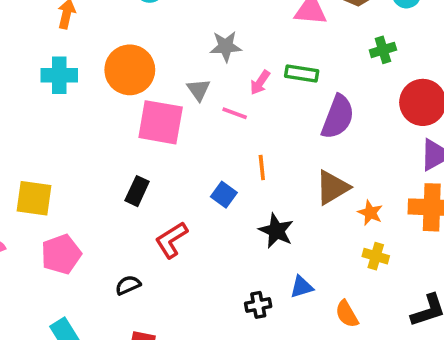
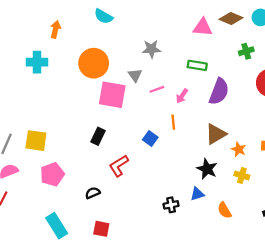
cyan cross: (59, 75) -> (37, 62), moved
pink arrow: (260, 83) -> (182, 96), moved
pink line: (235, 113) -> (157, 89), turned -40
black star: (276, 231) -> (207, 169), moved

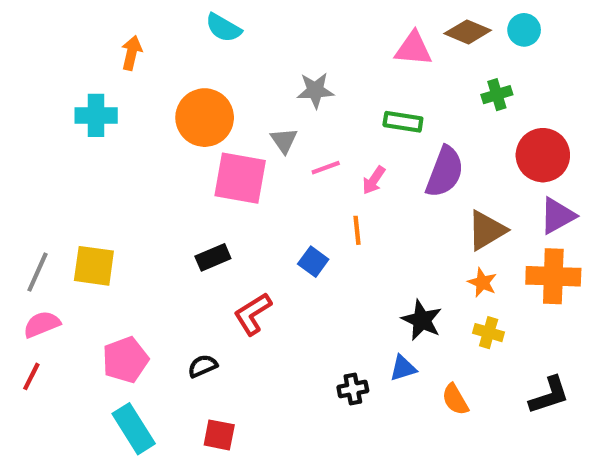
brown triangle: (216, 134) -> (486, 230), moved
black rectangle: (98, 136) -> (213, 257), turned 42
pink pentagon: (52, 174) -> (125, 360), moved

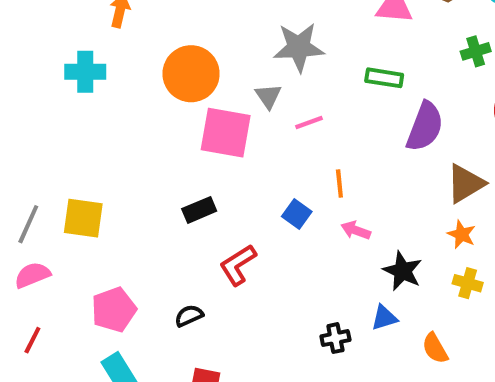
gray star: (315, 90) -> (299, 47), size x1.4
pink arrow: (374, 180) -> (356, 230), moved, turned 76
red line: (31, 376) -> (32, 340), moved

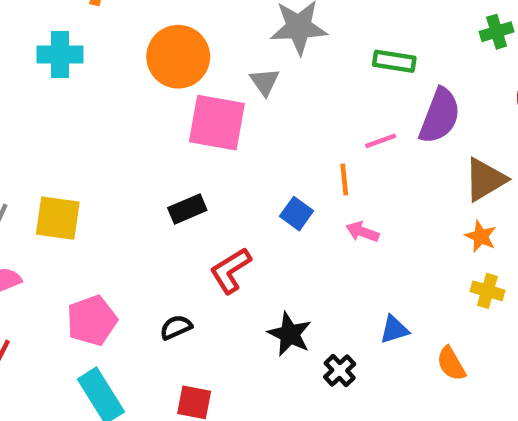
pink line: (309, 123) -> (381, 141), moved
black star: (403, 271) -> (290, 334), moved
black cross: (335, 338) -> (340, 370), moved, turned -32

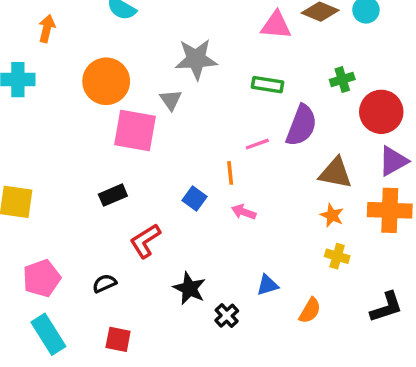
green cross: (497, 32) -> (342, 80), moved
brown triangle: (485, 179) -> (335, 173), turned 42
orange semicircle: (451, 364) -> (310, 311), turned -120

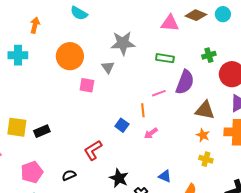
pink square: (135, 131) -> (87, 85), size x0.6
black rectangle: (113, 195) -> (42, 131), moved
pink arrow: (244, 212) -> (151, 133), turned -56
blue triangle: (267, 285) -> (165, 176), turned 40

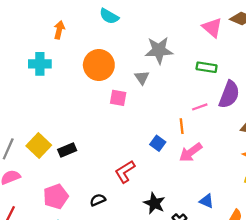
pink triangle: (170, 23) -> (212, 28), turned 36
yellow square: (17, 127) -> (39, 145), turned 35
pink arrow: (151, 133) -> (191, 152), size x1.5

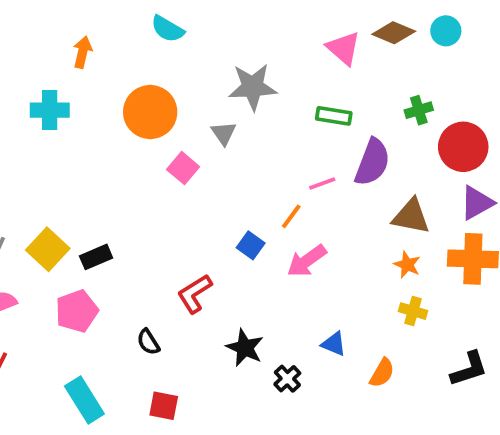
pink square: (118, 98) -> (183, 168), turned 30
orange line: (182, 126) -> (291, 216), turned 42
pink pentagon: (56, 196) -> (77, 311), moved
black semicircle: (98, 200) -> (148, 342), turned -98

